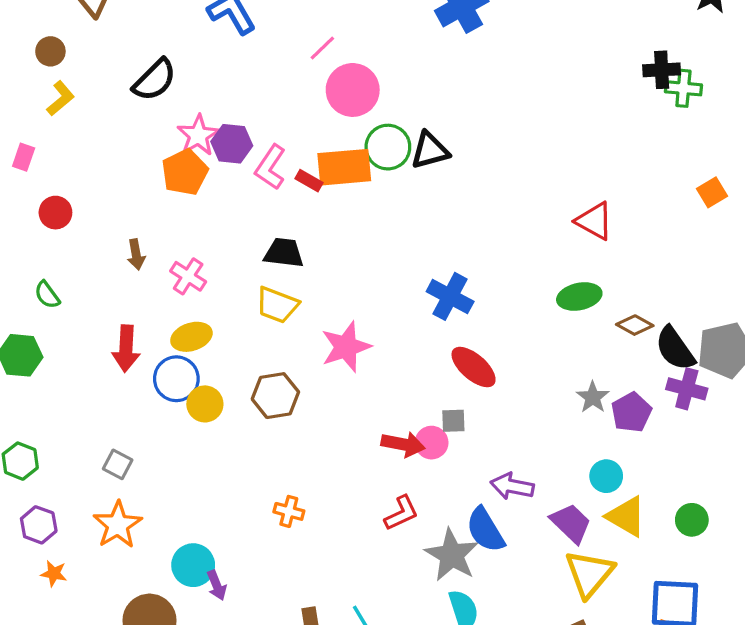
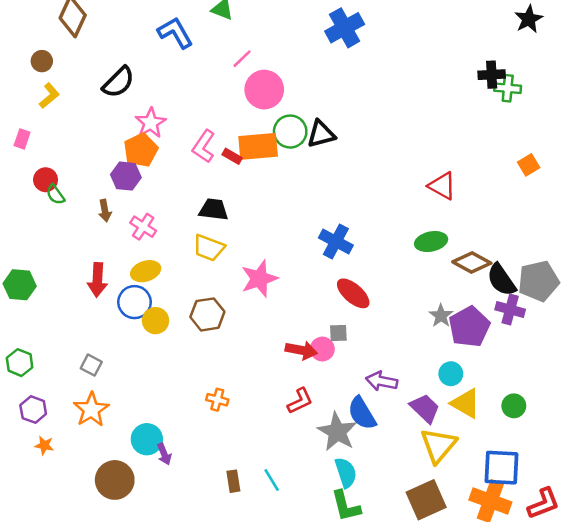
purple hexagon: (232, 144) -> (126, 176), moved
green semicircle: (47, 295) -> (55, 195), moved
brown diamond: (635, 325) -> (472, 263), size x1.4
purple pentagon: (631, 412) -> (469, 327), size x1.4

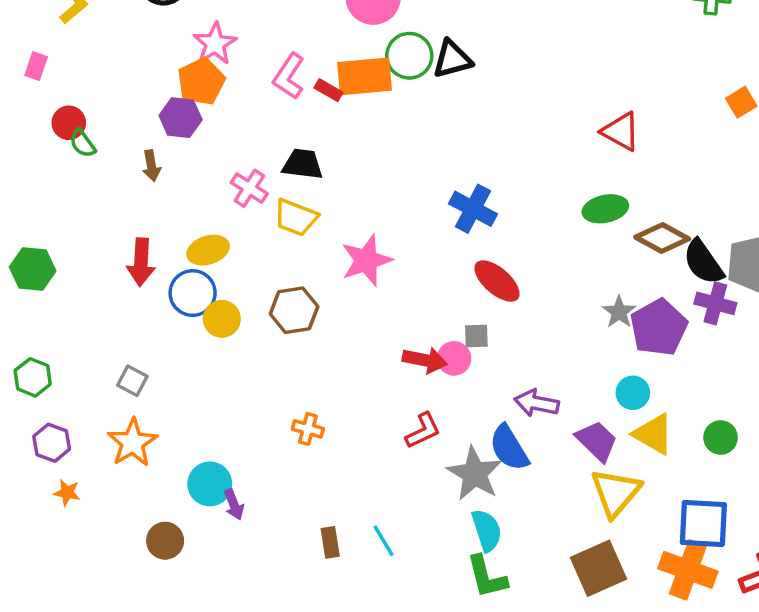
pink cross: (143, 227) -> (249, 188), moved
brown circle: (115, 480) -> (165, 541), size x0.7

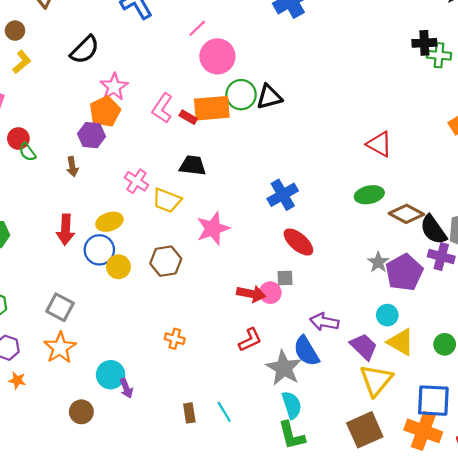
black trapezoid: (303, 164) -> (193, 166), moved
blue cross: (473, 209) -> (283, 195), turned 32
gray square: (132, 381) -> (60, 307), size x1.4

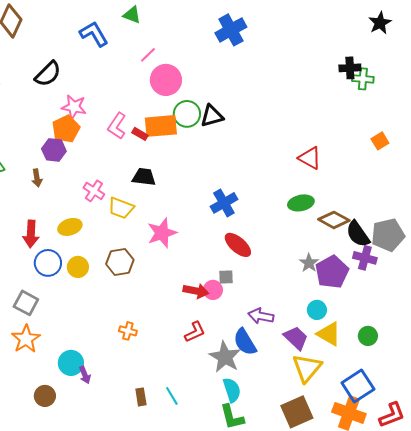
pink star: (114, 87) -> (74, 107), turned -30
blue circle: (99, 250) -> (48, 263), moved
blue square: (433, 401) -> (358, 386), turned -36

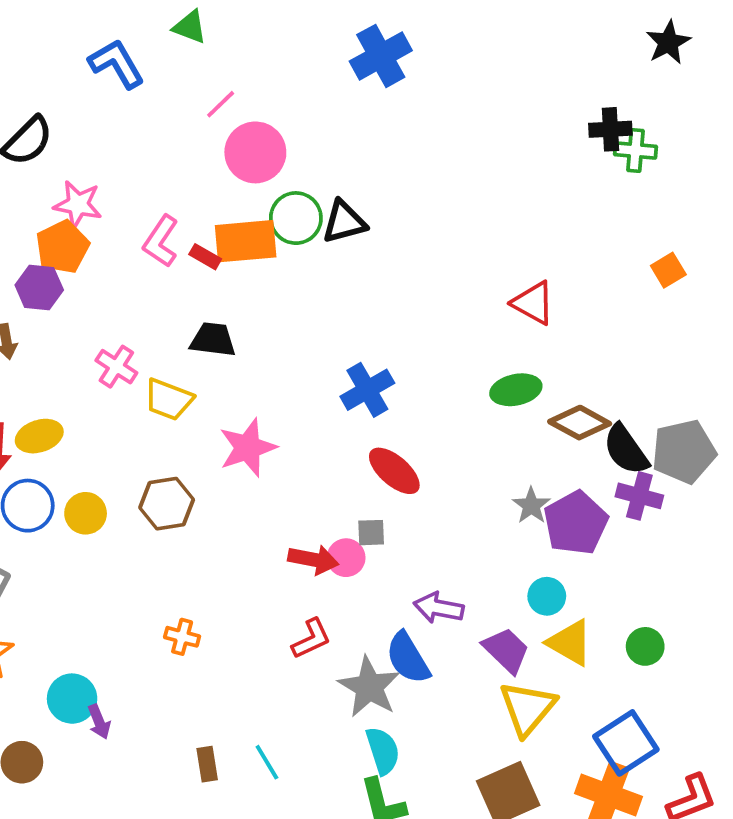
yellow ellipse: (70, 227) -> (39, 436), moved

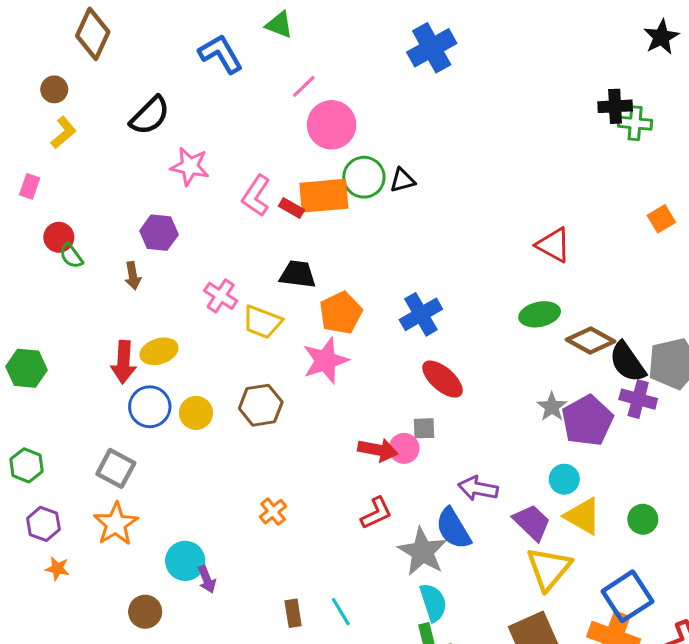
black triangle: (344, 222) -> (402, 180), size x0.7
orange pentagon: (62, 247) -> (341, 313), moved
orange cross: (182, 637) -> (273, 512), turned 36

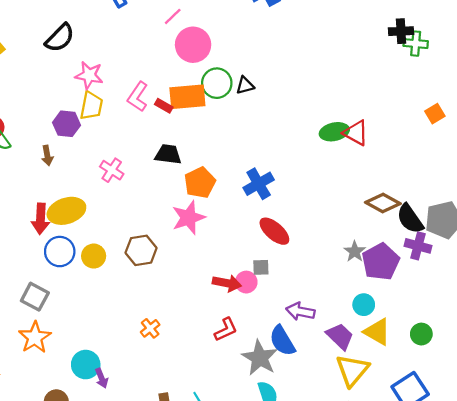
green ellipse: (540, 314) -> (334, 132), moved
yellow trapezoid: (262, 322) -> (91, 106), moved, turned -100
yellow ellipse: (159, 351) -> (66, 211), size x1.4

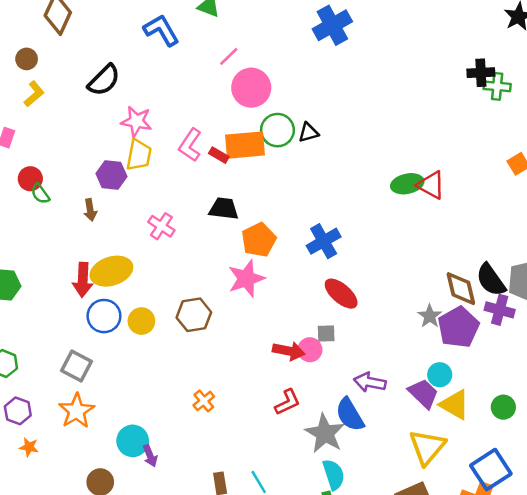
brown diamond: (383, 203) -> (461, 289), moved, turned 48
purple trapezoid: (340, 336) -> (423, 393), moved

